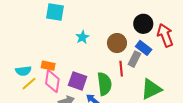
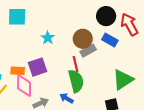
gray rectangle: (134, 59) -> (88, 51), moved, turned 42
red line: (121, 69) -> (75, 64), moved
purple square: (78, 81) -> (38, 67), moved, turned -30

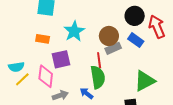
cyan star: (48, 38) -> (74, 31), size x1.5
orange rectangle: (18, 71) -> (43, 39), moved

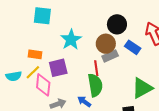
black circle: (135, 16) -> (117, 24), moved
orange rectangle: (43, 39) -> (35, 54), moved
yellow line: (22, 79) -> (33, 72), moved

